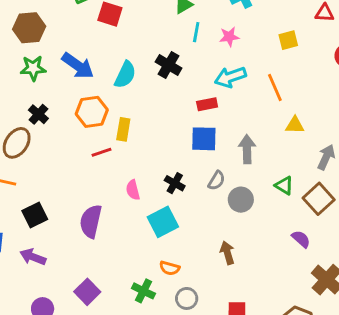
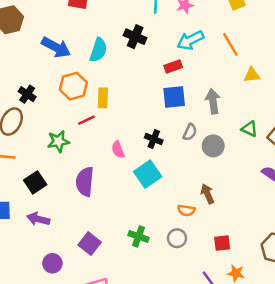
green star: (33, 68) -> (58, 141), moved
orange semicircle: (170, 268) -> (186, 210), moved

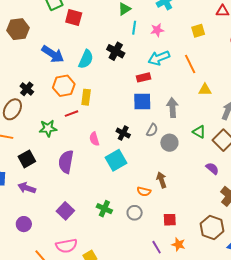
purple circle: (52, 263) -> (24, 224), moved

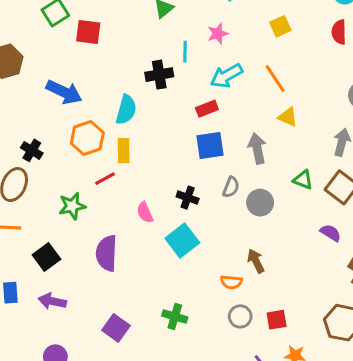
cyan line: (134, 28) -> (185, 52), moved
black cross: (116, 51) -> (159, 75), turned -30
cyan semicircle: (86, 59) -> (126, 110), moved
yellow triangle: (205, 90) -> (288, 117), moved, turned 32
gray circle: (135, 213) -> (240, 316), moved

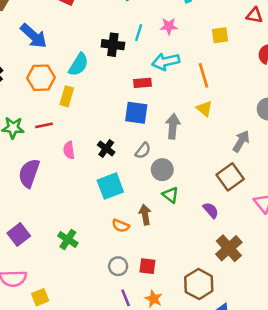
red line: (105, 179) -> (44, 125), moved
green triangle: (303, 180) -> (170, 195), moved
cyan square: (182, 240) -> (110, 186), moved
gray circle: (240, 316) -> (118, 266), moved

